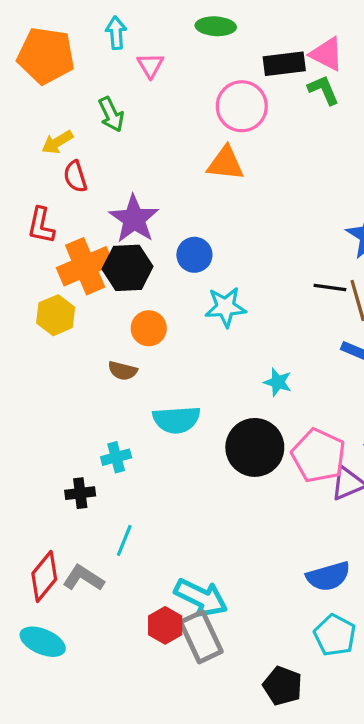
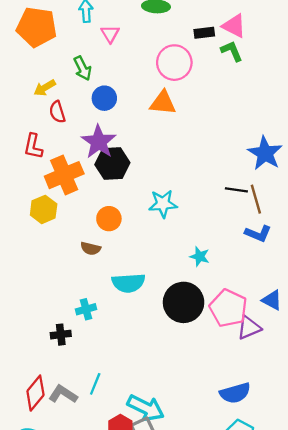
black rectangle: (284, 64) -> (204, 33), size x0.7
blue circle: (194, 255) -> (104, 98), moved
black hexagon: (128, 268) -> (112, 164), moved
cyan line: (124, 540) -> (95, 384), moved

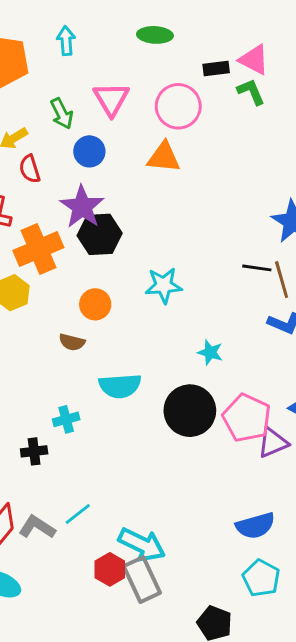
pink triangle: (110, 34) -> (111, 99), moved, size x1.5
cyan line: (95, 384) -> (78, 514), turned 30

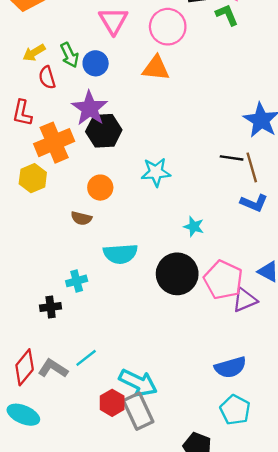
green arrow: (62, 114) -> (70, 55), moved

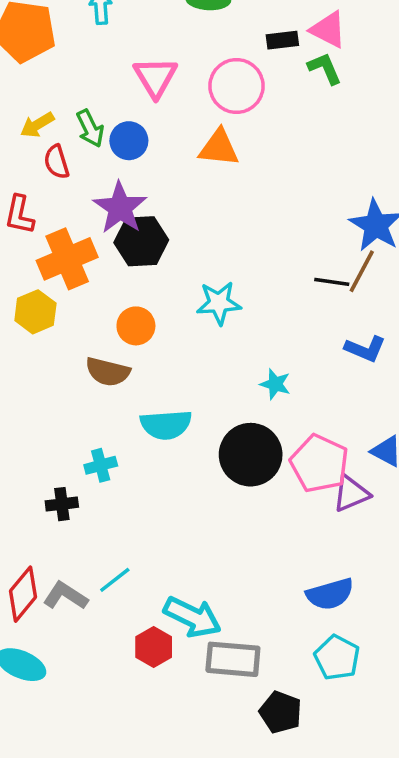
brown line: (252, 167) -> (362, 271), moved, turned 44
brown semicircle: (81, 218) -> (108, 372), size x1.4
gray rectangle: (138, 411) -> (233, 659), moved, turned -60

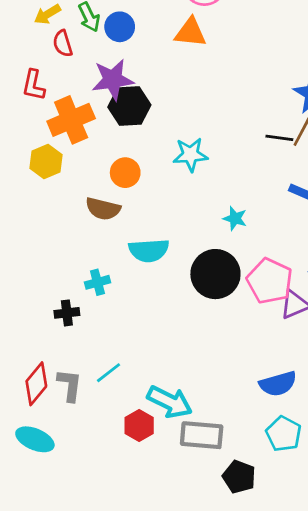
purple star: (120, 208) -> (113, 80), turned 30
gray L-shape: (65, 596) -> (70, 385), turned 64

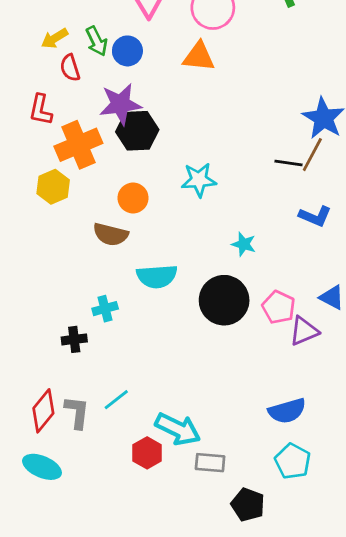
pink pentagon: (270, 281) -> (279, 307), size x0.7
gray rectangle: (202, 435) -> (210, 463), size x0.7

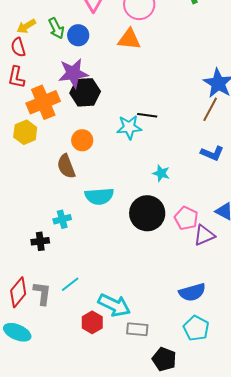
red semicircle: (70, 68) -> (18, 47), moved
black line: (288, 163) -> (147, 115), moved
brown semicircle: (111, 234) -> (66, 166), turned 55

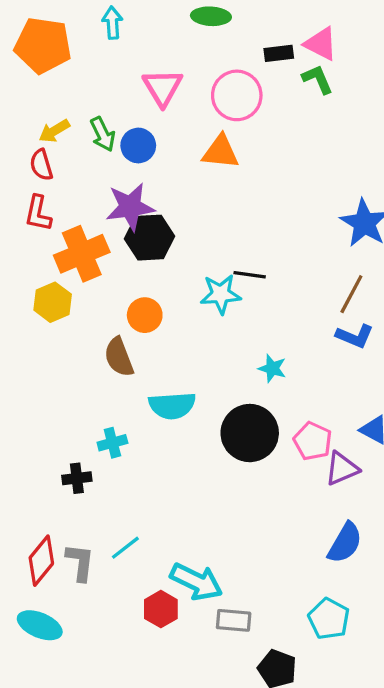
brown line: (210, 109) -> (351, 294), moved
blue semicircle: (192, 292) -> (345, 543), moved, turned -44

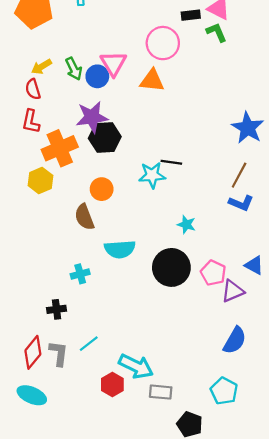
pink triangle: (162, 87) -> (113, 63), moved
black cross: (77, 478) -> (57, 309), moved

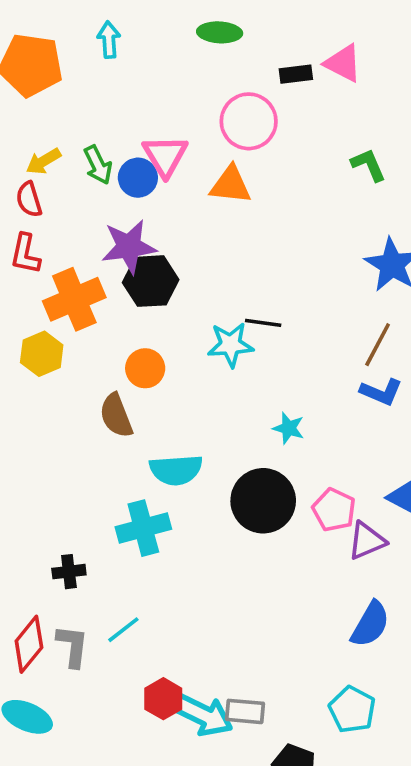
green L-shape: (217, 32) -> (368, 165), moved
cyan cross: (80, 274) -> (143, 528), moved, size x1.6
cyan arrow: (136, 366) -> (203, 715), moved

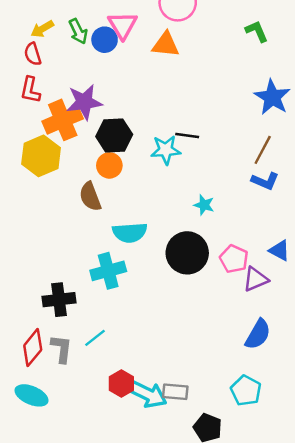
purple star: (129, 247) -> (84, 102), moved
black hexagon: (151, 281) -> (114, 135), moved
yellow hexagon: (42, 354) -> (41, 156), size x1.4
black cross: (69, 572) -> (59, 300), size x1.5

